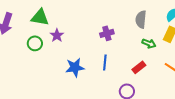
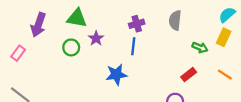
gray semicircle: (141, 19) -> (175, 20), moved
purple cross: (107, 33) -> (137, 24), moved
blue line: (105, 62) -> (133, 46), moved

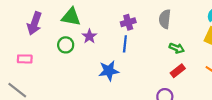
green arrow: (200, 47) -> (177, 48), moved
pink rectangle: (18, 53) -> (25, 59), moved, turned 56

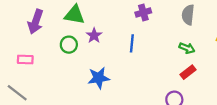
gray semicircle: (165, 19) -> (188, 15), moved
purple cross: (128, 22) -> (143, 13), moved
blue star: (109, 71) -> (99, 78), moved

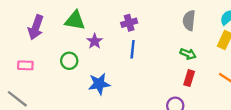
purple cross: (143, 13) -> (129, 23), moved
green circle: (69, 45) -> (69, 61), moved
red rectangle: (188, 72) -> (189, 78), turned -35

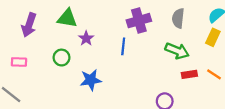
purple cross: (129, 23) -> (139, 21), moved, size x1.5
green arrow: (188, 54) -> (177, 51), size x1.5
red rectangle: (189, 78) -> (189, 74), moved, turned 64

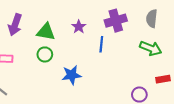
green triangle: (67, 18) -> (46, 32), moved
purple star: (86, 38) -> (79, 27), moved
red rectangle: (189, 74) -> (163, 79), moved

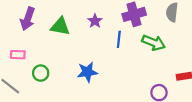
green arrow: (151, 48) -> (154, 43), moved
green circle: (45, 54) -> (41, 73), moved

